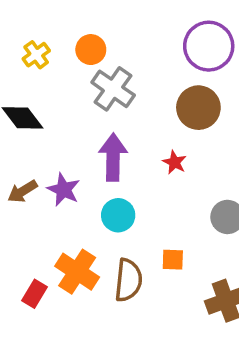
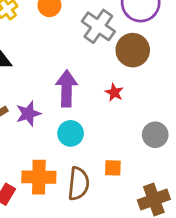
gray cross: (113, 89) -> (98, 26), moved
purple star: (63, 190) -> (28, 114), turned 30
orange cross: (77, 272) -> (39, 177), turned -32

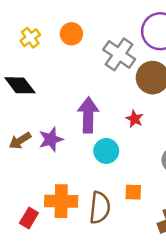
cyan circle: (71, 133) -> (106, 151), moved

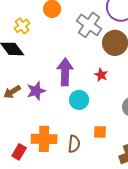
yellow cross: (30, 38) -> (22, 26), moved
brown semicircle: (100, 208) -> (74, 144), size x0.7

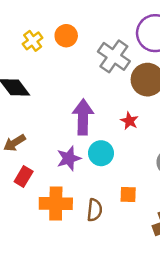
yellow cross: (22, 26) -> (33, 41), moved
purple star: (36, 91) -> (69, 158), moved
red rectangle: (19, 152) -> (24, 176), moved

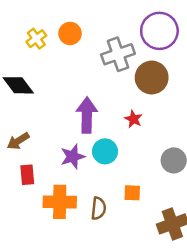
gray cross: (114, 56) -> (118, 54), turned 36
red rectangle: (24, 176) -> (27, 175), turned -36

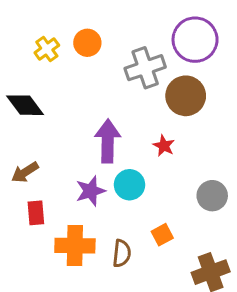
orange square: (132, 193) -> (162, 235), turned -30

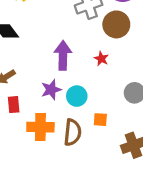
cyan circle: (129, 185) -> (77, 96), moved
orange square: (162, 235) -> (100, 120), turned 32
brown semicircle: (122, 253) -> (73, 132), size x1.4

